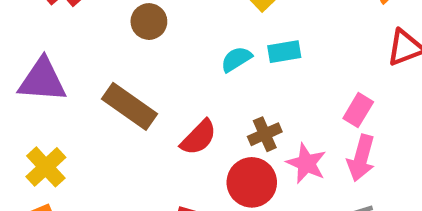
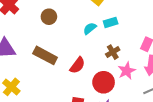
brown cross: (265, 134) -> (113, 52), moved
pink star: (306, 163) -> (127, 71), turned 30

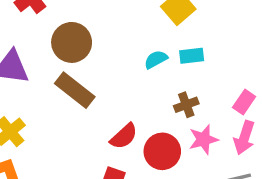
brown circle: (49, 17) -> (72, 42), moved, size x1.5
red semicircle: (77, 65) -> (124, 136), moved

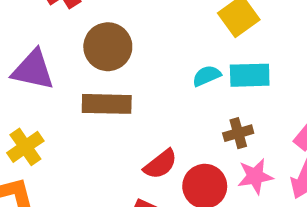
cyan rectangle: (192, 56) -> (250, 75), size x1.4
brown rectangle: (75, 90) -> (107, 104), turned -42

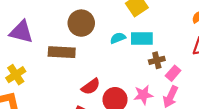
brown circle: (108, 47) -> (81, 23), moved
brown cross: (238, 133) -> (157, 60), moved

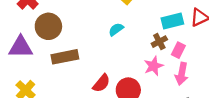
brown circle: (81, 23) -> (48, 26), moved
cyan rectangle: (142, 38) -> (172, 21), moved
pink star: (143, 95) -> (154, 66), moved

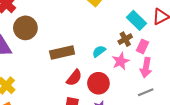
cyan rectangle: (172, 21) -> (136, 20), turned 60
cyan semicircle: (116, 29) -> (99, 51), moved
brown rectangle: (65, 57) -> (62, 52), moved

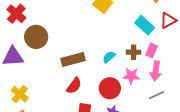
brown cross: (125, 39) -> (134, 52), moved, turned 32
pink star: (121, 61) -> (131, 76), moved, turned 30
red semicircle: (74, 78) -> (74, 86), moved

